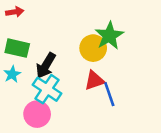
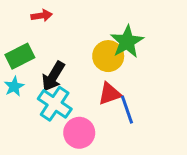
red arrow: (15, 12) -> (42, 16), moved
green rectangle: (17, 48) -> (20, 56), turned -40
pink circle: (37, 114) -> (79, 133), moved

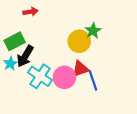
green star: (127, 42) -> (93, 31), size x0.7
black arrow: (53, 76) -> (25, 56), moved
pink circle: (79, 133) -> (64, 77), moved

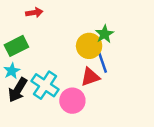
black arrow: (25, 56) -> (18, 90), moved
pink circle: (64, 77) -> (72, 101), moved
blue line: (93, 81) -> (102, 61), moved

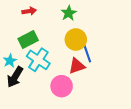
green star: (105, 34) -> (69, 13), moved
green rectangle: (16, 46) -> (28, 40), moved
cyan cross: (45, 85) -> (38, 60), moved

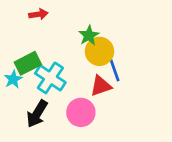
green star: (69, 13) -> (89, 35), moved
green rectangle: (28, 40) -> (28, 63), moved
black arrow: (15, 77) -> (37, 114), moved

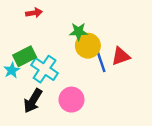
green star: (89, 35) -> (79, 32), turned 30
red triangle: (101, 86) -> (121, 56), moved

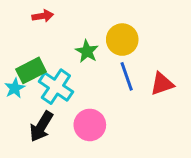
green star: (79, 32) -> (87, 51), moved, turned 30
yellow circle: (88, 46) -> (122, 40), moved
red triangle: (121, 56) -> (162, 84), moved

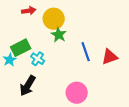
yellow circle: (122, 40) -> (54, 19), moved
cyan cross: (56, 87) -> (38, 59), size x0.6
pink circle: (90, 125) -> (77, 93), moved

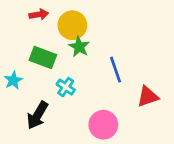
green rectangle: (21, 48) -> (43, 57), moved, turned 48
red triangle: (110, 57) -> (148, 96), moved
cyan cross: (38, 59) -> (66, 87), moved

